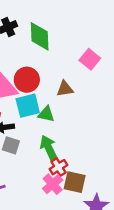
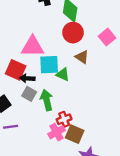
red circle: (27, 80) -> (73, 33), moved
brown triangle: (65, 89) -> (82, 57), turned 32
green arrow: (49, 148) -> (47, 100), moved

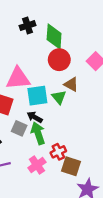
green triangle: (63, 74) -> (59, 97), moved, turned 32
black arrow: (27, 78) -> (35, 117), moved, turned 32
pink cross: (56, 132) -> (37, 165), moved

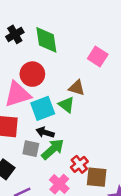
red circle: (59, 60) -> (32, 74), moved
green arrow: (38, 133) -> (53, 149), turned 80

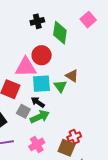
pink square: (98, 57) -> (88, 20), moved
red cross: (79, 164) -> (74, 137), moved

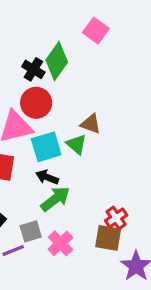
black cross: (37, 21) -> (33, 69), moved, turned -32
green diamond: (60, 33) -> (57, 61), turned 40
gray square: (23, 111) -> (31, 231), moved, turned -32

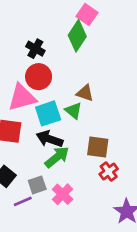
green diamond: (57, 61) -> (77, 36), moved
black arrow: (47, 177) -> (50, 139), size x1.4
brown square: (108, 238) -> (98, 147), moved

